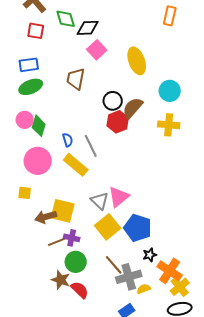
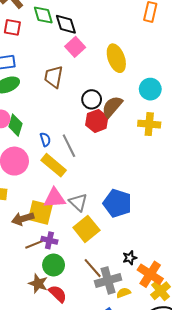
black diamond: (88, 28) -> (66, 24), turned 75
pink triangle: (119, 197) -> (55, 198), moved, turned 35
blue pentagon: (138, 228) -> (117, 203), moved

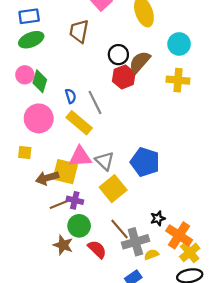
red semicircle: (58, 294) -> (97, 249), moved

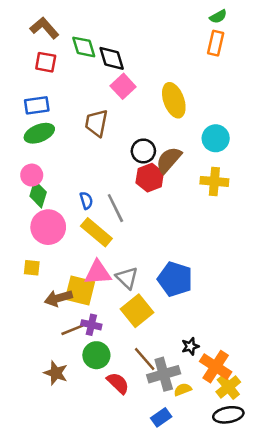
green diamond: (40, 81) -> (38, 194), moved
brown star: (63, 245) -> (56, 373), moved

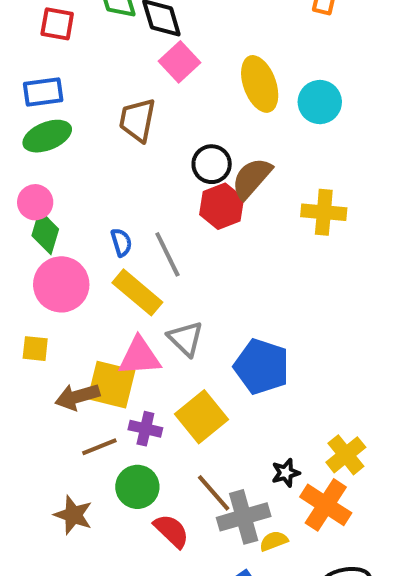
cyan circle: (216, 138) -> (320, 102), moved
gray triangle: (127, 278) -> (185, 339), moved
purple cross: (91, 325) -> (145, 429), moved
yellow cross: (228, 387) -> (346, 455), moved

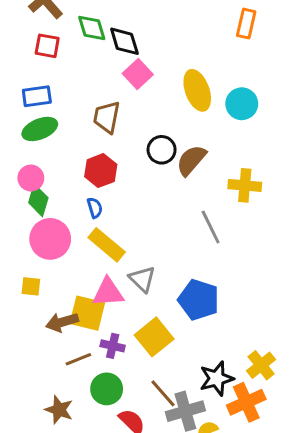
red hexagon: (222, 206) -> (101, 171), moved
gray line: (167, 254) -> (211, 227), moved
black star: (286, 473) -> (217, 379), size x1.6
orange cross: (326, 505) -> (246, 402), turned 33

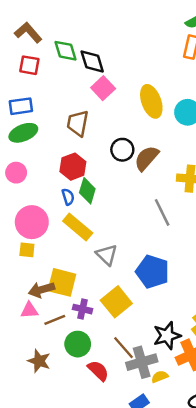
green diamond: (38, 200) -> (87, 191), moved
yellow square: (31, 286) -> (27, 250), moved
pink triangle: (108, 292) -> (29, 310), moved, size x0.7

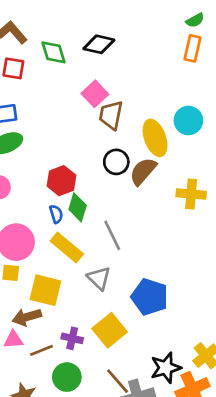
black diamond: (92, 62) -> (99, 44), moved, turned -60
yellow ellipse: (151, 101) -> (155, 138), moved
brown trapezoid: (78, 123) -> (111, 115), moved
gray line: (162, 212) -> (112, 235), moved
yellow square: (62, 282) -> (45, 290), moved

